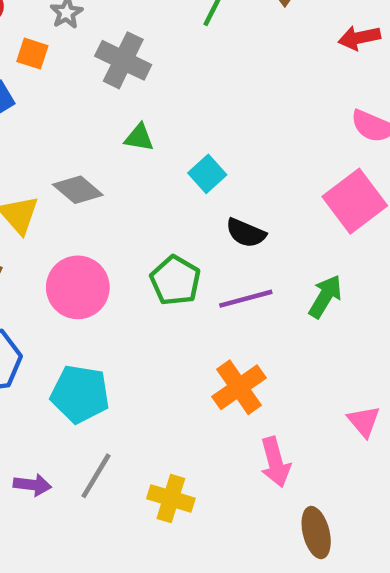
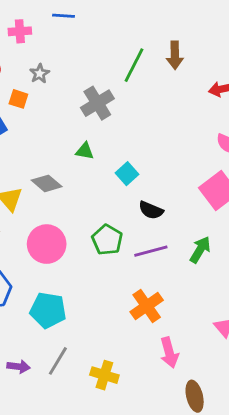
gray cross: (123, 60) -> (97, 103), moved, turned 32

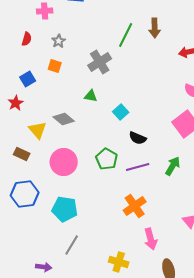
orange square: (18, 99) -> (55, 66), moved
purple arrow: (18, 367) -> (44, 267), moved
yellow cross: (104, 375) -> (119, 262), moved

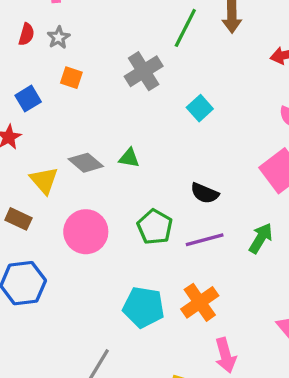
gray star: (59, 41) -> (59, 38), moved
green triangle: (91, 96) -> (129, 158), moved
cyan square: (121, 112) -> (200, 108), moved
cyan pentagon: (65, 209) -> (144, 307), moved

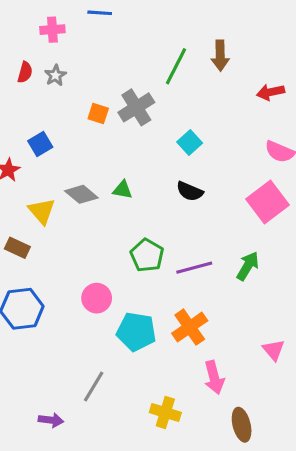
orange square: (71, 78) -> (98, 114), moved
blue square: (28, 99) -> (40, 144), moved
black semicircle: (205, 193) -> (190, 191), moved
pink circle: (86, 232) -> (97, 298), moved, size x0.7

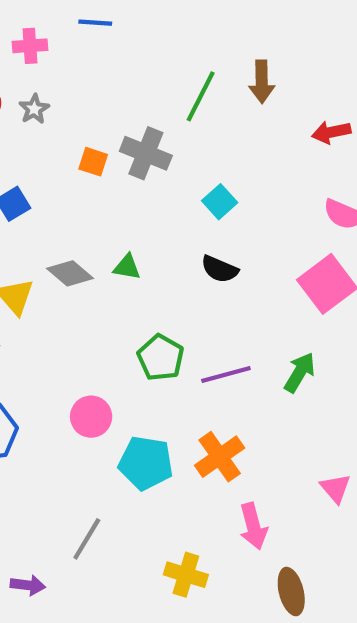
gray cross: (136, 107) -> (146, 153), turned -36

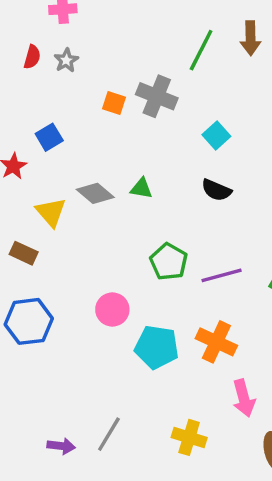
orange cross: (220, 457) -> (216, 342), turned -30
gray line: (87, 539) -> (109, 434), moved

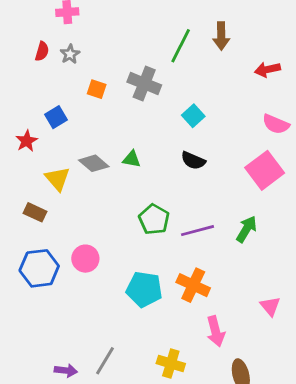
orange square: (114, 103) -> (97, 89), moved
pink circle: (112, 309) -> (85, 259), moved

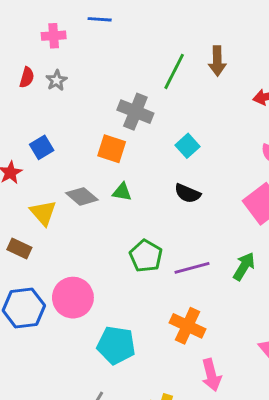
orange square: (97, 89) -> (112, 149), moved, size x1.4
pink circle: (85, 259) -> (73, 298), size x1.4
cyan pentagon: (144, 289) -> (116, 345), moved

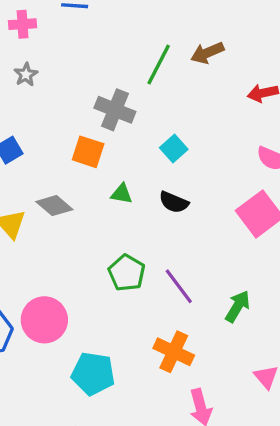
brown arrow: (217, 61) -> (207, 53), turned 68
green triangle: (122, 192) -> (122, 194), moved
green arrow: (244, 266) -> (238, 306), moved
purple line: (192, 268) -> (179, 286), turned 68

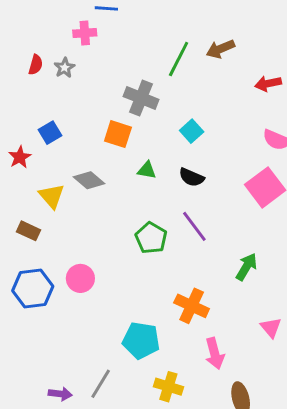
pink cross: (23, 24) -> (85, 33), moved
purple line: (179, 286) -> (194, 226), moved
pink circle: (44, 320) -> (80, 278), size x0.7
cyan pentagon: (93, 374) -> (141, 340), moved

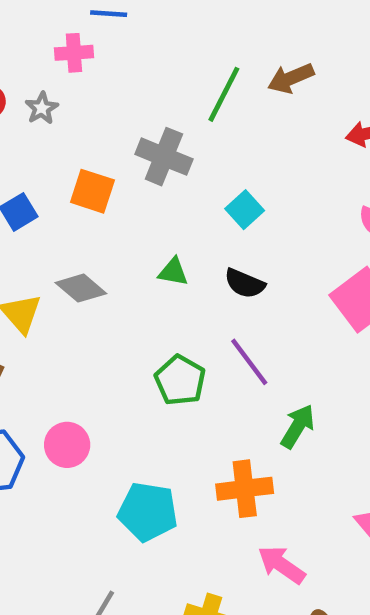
orange square: (118, 134) -> (92, 191), moved
green arrow: (246, 267) -> (298, 426), moved
orange cross: (192, 306) -> (245, 489), turned -32
cyan pentagon: (141, 340) -> (148, 512), moved
pink arrow: (215, 353) -> (282, 565), turned 140

